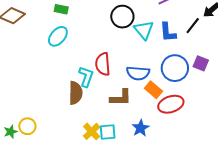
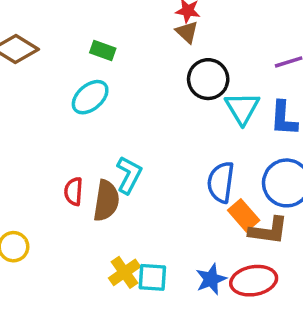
red semicircle: (103, 64) -> (74, 191), moved, size x0.7
blue semicircle: (138, 73) -> (221, 182), turned 85
brown L-shape: (121, 98) -> (269, 231), moved
red ellipse: (171, 104) -> (254, 281), moved

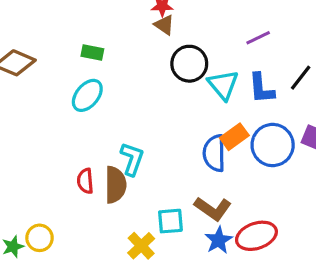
orange rectangle: (244, 215) -> (234, 137), moved, turned -76
brown L-shape: (269, 231) -> (213, 209), moved, turned 36
cyan square: (152, 277) -> (170, 221), moved

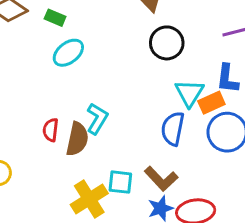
green rectangle: (92, 52) -> (55, 18), moved
cyan triangle: (223, 85) -> (189, 93), moved
orange rectangle: (234, 137) -> (211, 103), moved
yellow cross: (141, 246) -> (89, 199), size x1.4

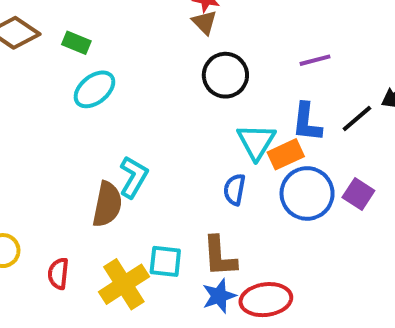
blue semicircle: (173, 129) -> (234, 190), size x0.7
red semicircle: (51, 130) -> (58, 274), moved
brown L-shape: (161, 179) -> (220, 256), turned 40

